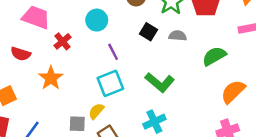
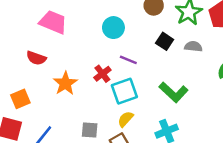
red cross: (62, 41) -> (102, 74), moved
purple line: (113, 52) -> (128, 60), turned -42
yellow semicircle: (96, 111) -> (126, 119), moved

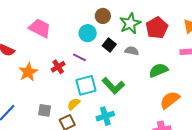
pink trapezoid: (53, 22) -> (40, 28), moved
cyan circle: (113, 28) -> (88, 33), moved
cyan square: (124, 91) -> (86, 85), moved

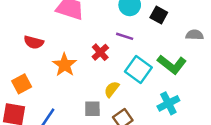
gray semicircle: (132, 51) -> (195, 35), moved
cyan square: (86, 85) -> (138, 69), turned -30
yellow semicircle: (74, 104) -> (112, 89), moved

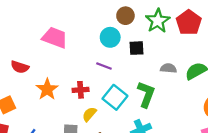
black square: (159, 15) -> (136, 48), turned -35
red cross: (100, 52) -> (81, 90), moved, turned 35
green L-shape: (172, 64) -> (146, 94), turned -110

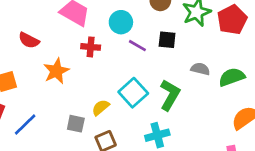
cyan circle: (110, 37) -> (121, 22), moved
purple line: (104, 66) -> (137, 46), moved
red cross: (81, 90) -> (91, 47), moved

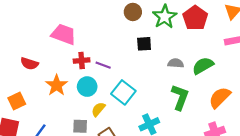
cyan circle: (121, 22) -> (87, 87), moved
purple line: (137, 46) -> (103, 65), moved
green L-shape: (170, 95) -> (180, 97), moved

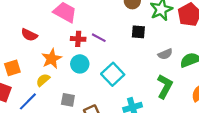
gray semicircle: (176, 63) -> (165, 54), turned 144
purple line: (103, 65) -> (99, 38), moved
yellow semicircle: (98, 109) -> (43, 80), moved

